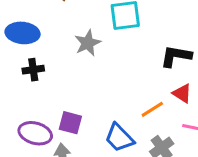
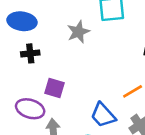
purple square: (70, 123) -> (55, 88), moved

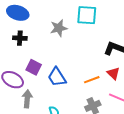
blue trapezoid: (103, 115) -> (57, 77), moved

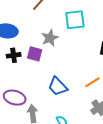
purple square: (34, 67) -> (35, 54), moved

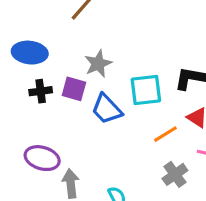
cyan square: (75, 20) -> (146, 90), moved
blue trapezoid: (58, 86) -> (107, 109), moved

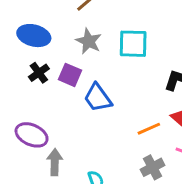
gray star: (98, 64) -> (89, 41), moved, turned -30
cyan square: (146, 90) -> (133, 44), moved
black cross: (41, 91) -> (39, 73), turned -36

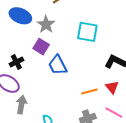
gray star: (89, 41) -> (46, 24), moved
black cross: (39, 73) -> (16, 62), moved

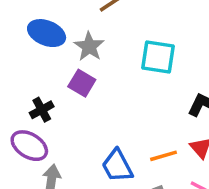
blue trapezoid: (58, 65) -> (117, 166), moved

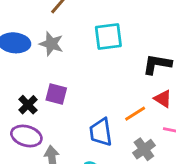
purple square: (82, 83) -> (56, 94), moved
blue trapezoid: (117, 166) -> (101, 132), turned 36

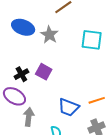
blue trapezoid: (101, 132) -> (69, 107), turned -75

